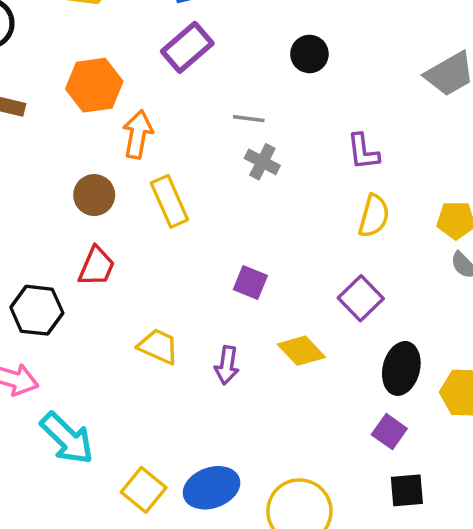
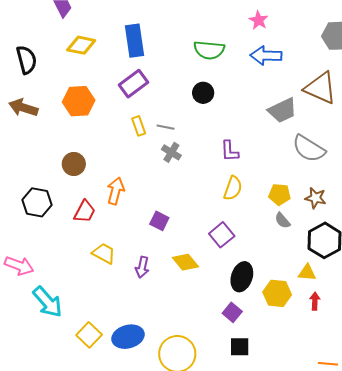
orange arrow: (138, 134) -> (116, 191), moved
yellow rectangle: (169, 201) -> (139, 126), moved, size x0.7
red trapezoid: (96, 266) -> (85, 212), moved
black hexagon: (37, 310) -> (37, 202), moved

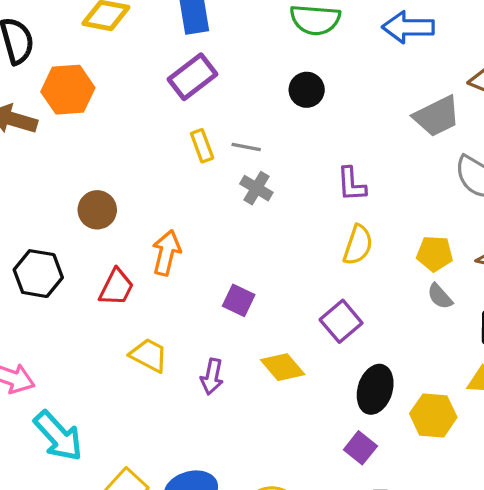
orange hexagon: (79, 101) -> (68, 90), moved

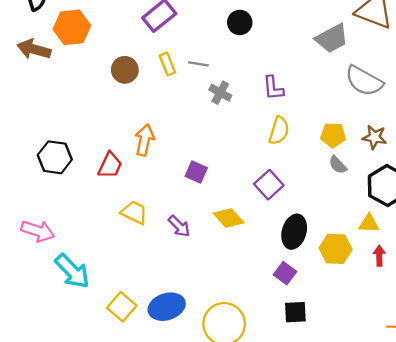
gray cross: (256, 188) -> (220, 93), moved
brown circle: (97, 210) -> (125, 70), moved
purple arrow: (212, 377) -> (179, 226), turned -55

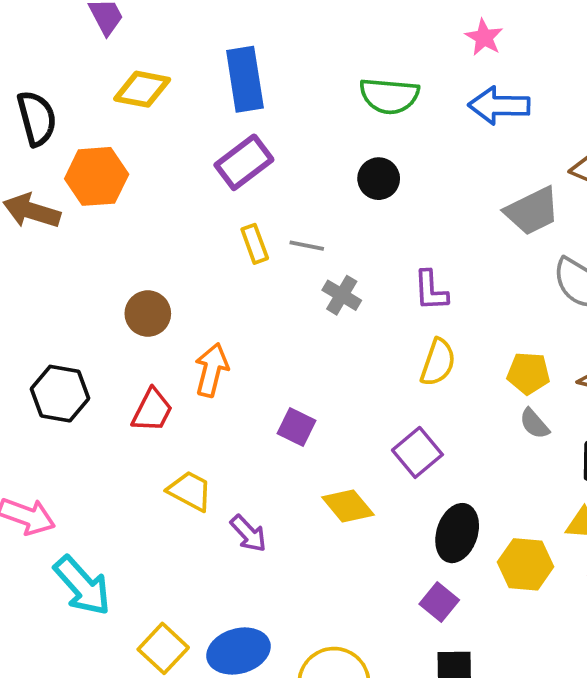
brown circle: (125, 70) -> (148, 314), moved
purple arrow: (179, 226) -> (248, 533), moved

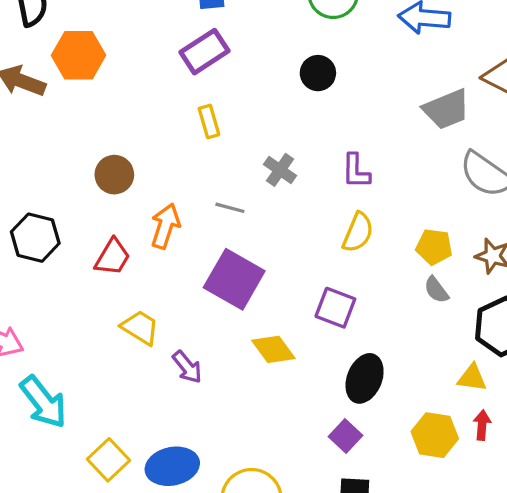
gray line: (307, 246) -> (230, 208), moved
purple square: (297, 427) -> (234, 279), size x1.8
purple square: (417, 452) -> (335, 308), turned -33
yellow hexagon: (526, 564) -> (435, 435), moved

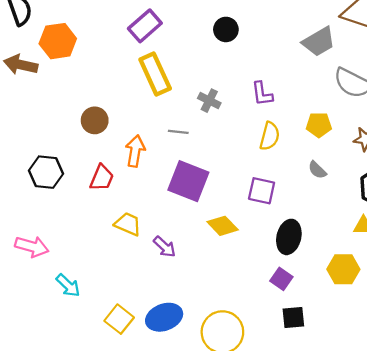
yellow rectangle: (209, 121) -> (155, 74), size x1.8
yellow pentagon: (434, 247) -> (319, 125), moved
gray semicircle: (436, 290) -> (317, 170), moved
cyan arrow: (43, 402) -> (68, 285), size x0.7

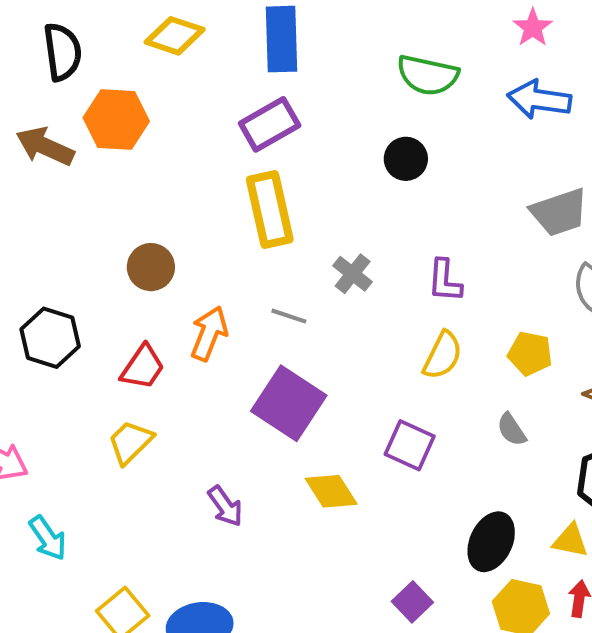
yellow trapezoid: (128, 224) -> (130, 442), moved, turned -80
black ellipse: (289, 237) -> (491, 542), moved

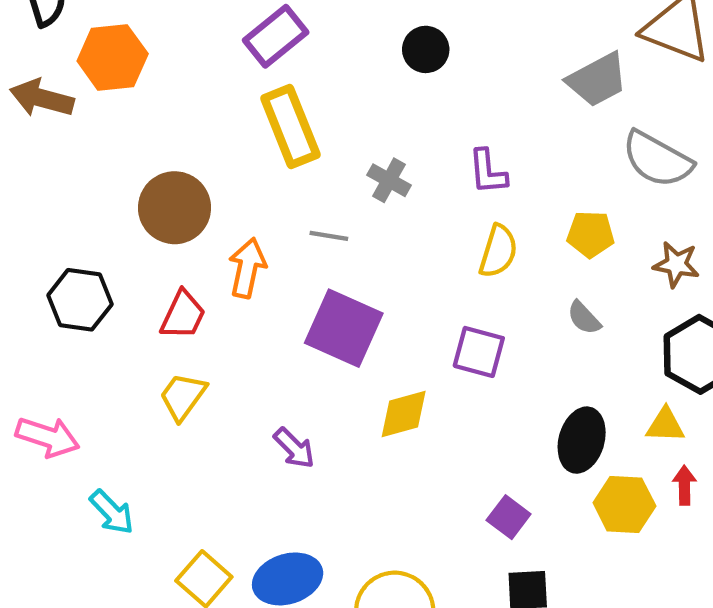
brown circle: (151, 267) -> (175, 208), size x1.4
yellow diamond: (331, 491) -> (404, 414), turned -64

